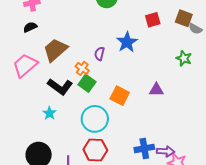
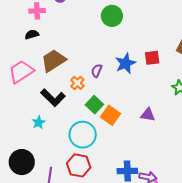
red square: (153, 20) -> (152, 58), moved
green square: (87, 83) -> (94, 105), moved

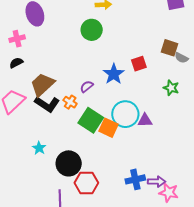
purple semicircle: (97, 71) -> (87, 86), turned 40
black L-shape: (53, 98) -> (47, 104), moved
green square: (94, 105) -> (91, 120), size x1.4
cyan circle: (83, 135) -> (125, 114), moved
black circle: (22, 162) -> (69, 163), moved

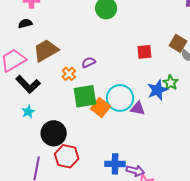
blue star: (114, 74) -> (157, 90), moved
black L-shape: (47, 104) -> (28, 84), moved
green square: (91, 120) -> (85, 96), turned 35

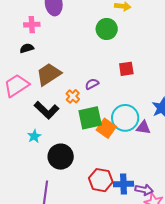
red square: (144, 52) -> (126, 69), moved
black L-shape: (28, 84) -> (47, 110), moved
red hexagon: (67, 156) -> (101, 180), moved

